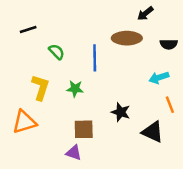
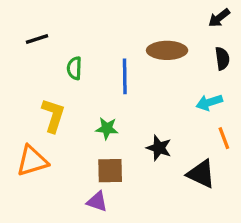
black arrow: (145, 13) -> (219, 18), moved
black semicircle: (169, 44) -> (222, 59), turned -98
green semicircle: (57, 52) -> (74, 68), turned -133
green star: (75, 89) -> (107, 128), moved

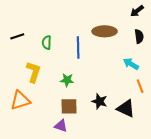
black line: (37, 39) -> (17, 36), moved
cyan arrow: (209, 102) -> (131, 64), turned 49
black star: (159, 148) -> (99, 101), moved

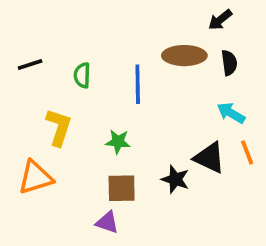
black arrow: (137, 11) -> (220, 20), moved
black semicircle: (139, 36) -> (229, 63), moved
black triangle: (126, 108) -> (209, 158), moved

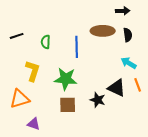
black arrow: (220, 20) -> (123, 11), turned -144
green star: (118, 142) -> (66, 79), size x1.6
purple triangle: (107, 222) -> (34, 124), moved

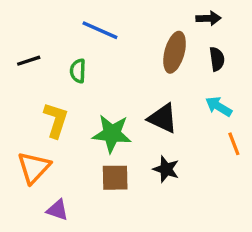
brown ellipse: (103, 31) -> (175, 52), turned -75
blue line: (77, 47) -> (100, 30), moved, turned -65
black triangle: (117, 88) -> (163, 118), moved
orange triangle: (20, 99) -> (34, 168), turned -30

